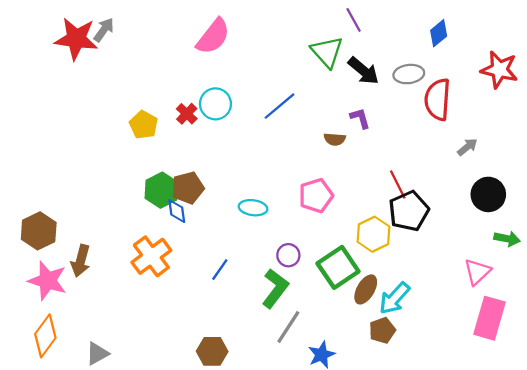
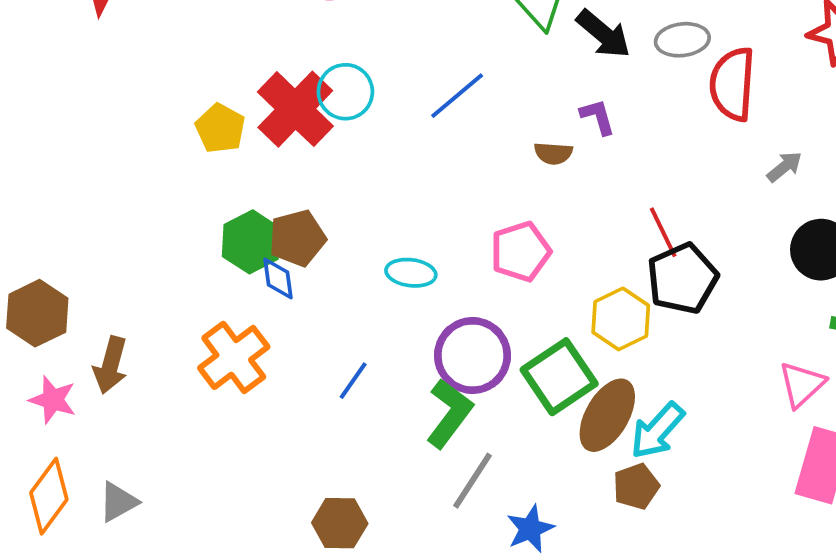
red cross: (187, 114) -> (295, 109), size x2.0
purple circle: (288, 255) -> (472, 356), size x1.8
pink star: (48, 281) -> (53, 400), size x0.7
brown ellipse: (366, 289) -> (607, 415), size x1.4
gray triangle: (97, 354) -> (118, 502), moved

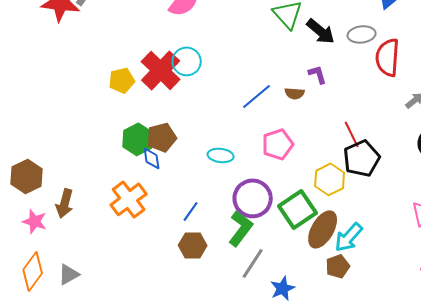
blue line: (457, 96) -> (257, 96), moved
yellow pentagon: (220, 128) -> (122, 80), turned 30
brown hexagon: (340, 523) -> (193, 245), moved

